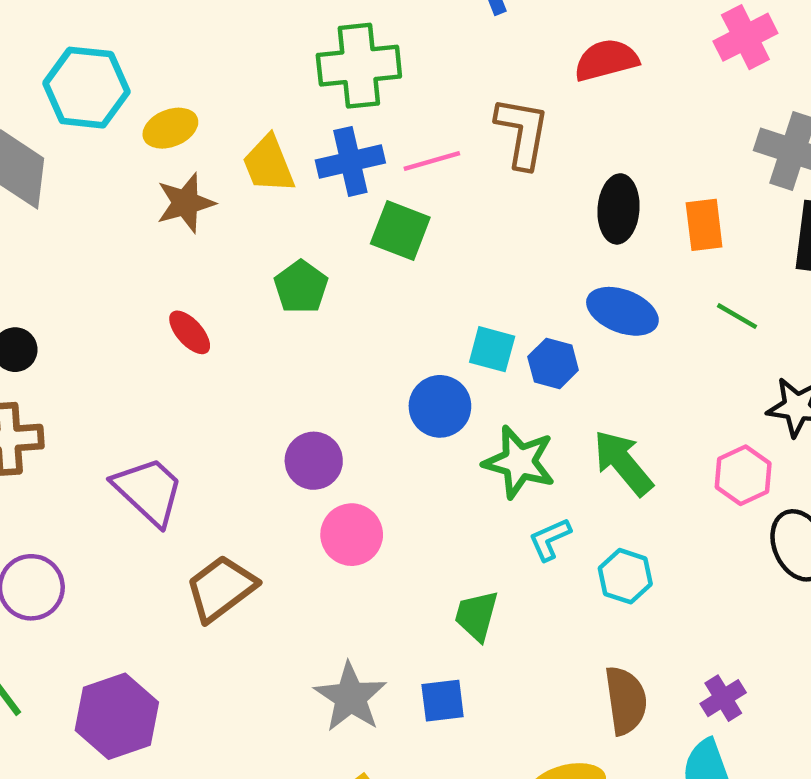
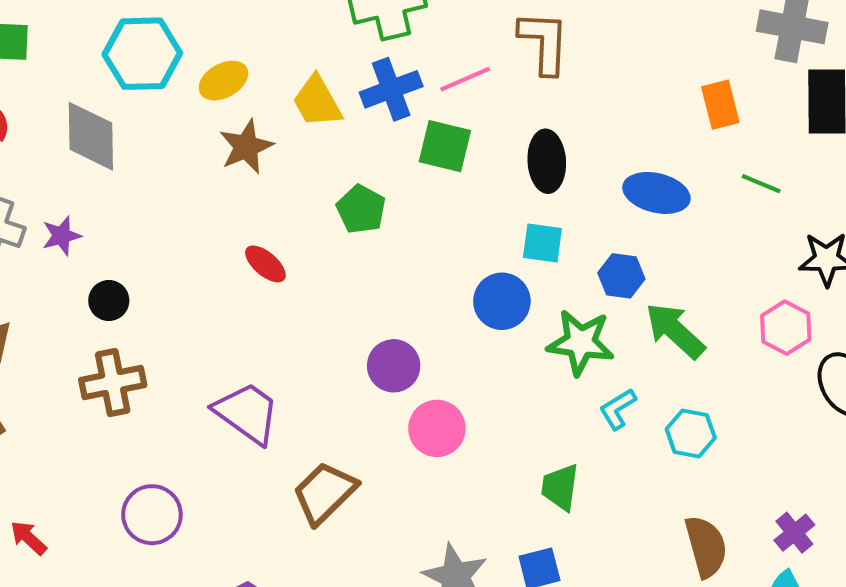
black ellipse: (619, 209) -> (547, 161), moved
blue hexagon: (553, 363) -> (621, 276), moved

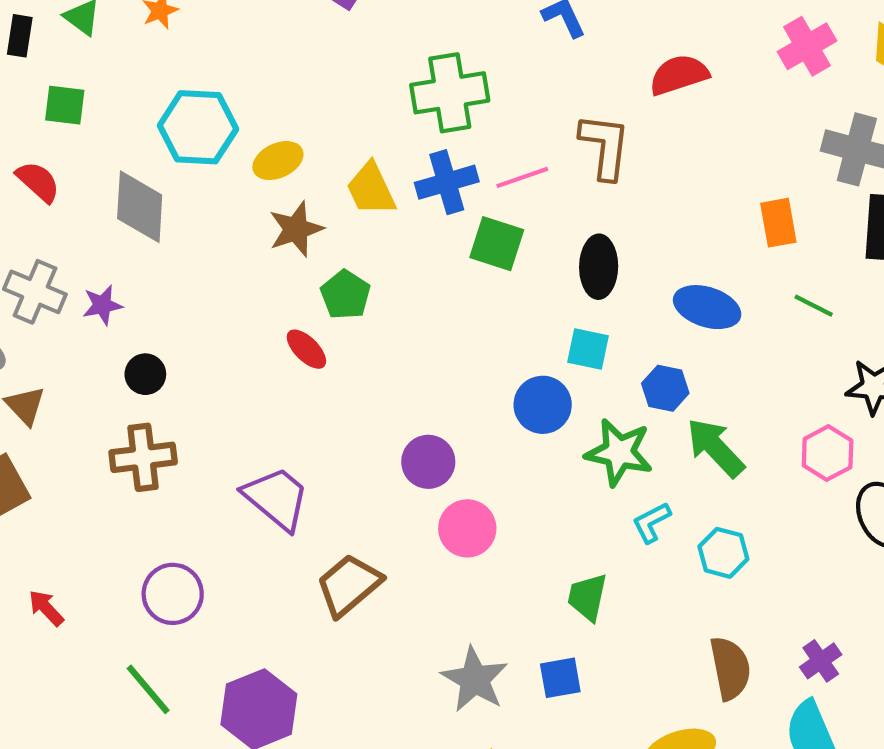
green pentagon: (361, 209) -> (345, 295), moved

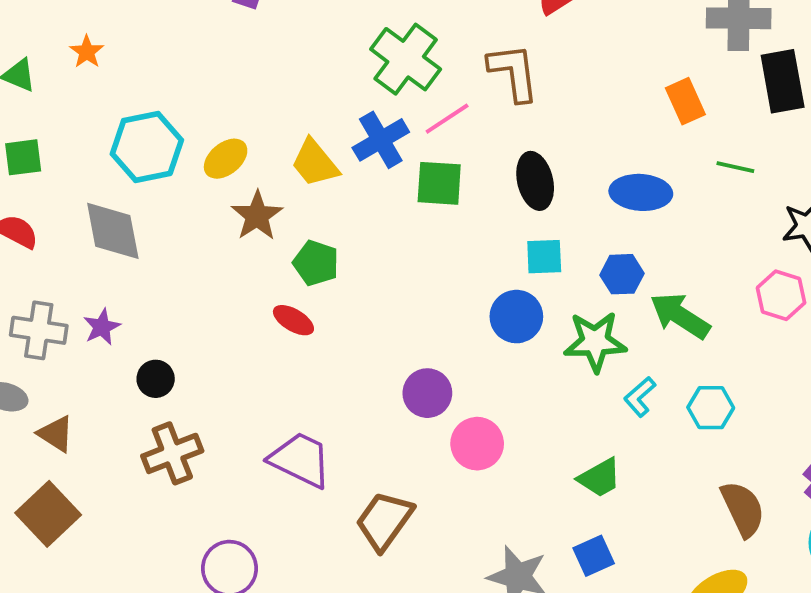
green cross: (450, 93) -> (406, 59), moved, turned -30
green trapezoid: (587, 597) -> (600, 478), turned -117

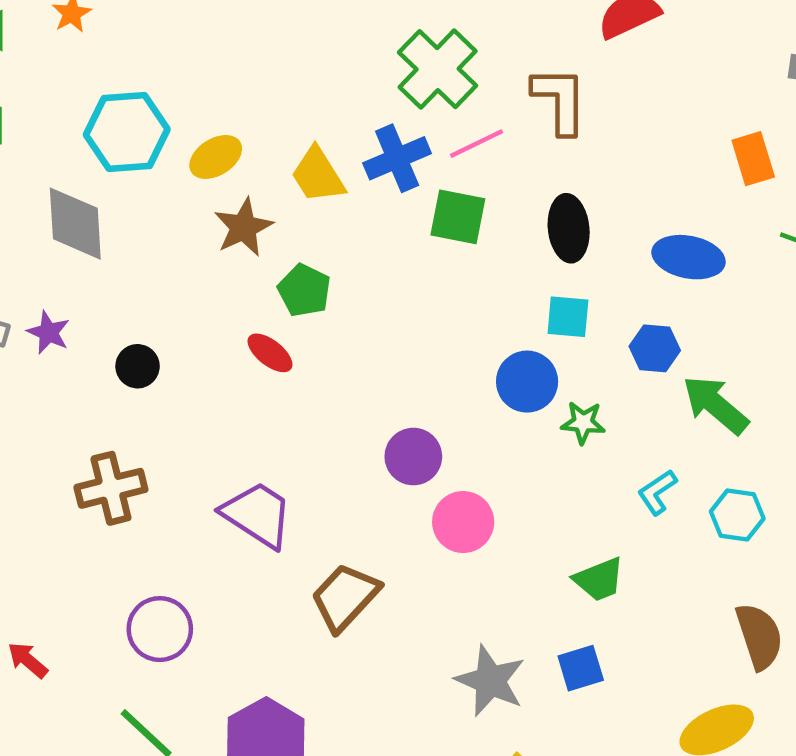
purple star: (102, 327) -> (48, 332), turned -30
green star: (595, 342) -> (583, 423), moved, size x0.6
black circle: (156, 379) -> (138, 366), moved

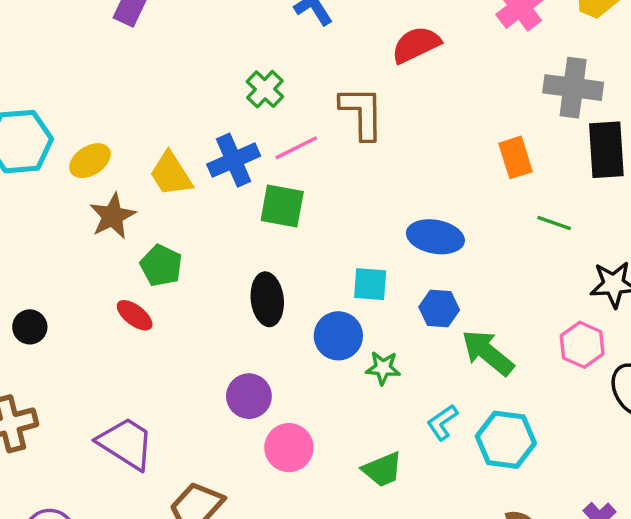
green cross: (438, 69) -> (265, 89), size x0.6
black ellipse: (569, 228) -> (267, 299), moved
blue ellipse: (689, 257) -> (435, 237), moved
cyan hexagon: (737, 515) -> (506, 440), size x1.4
green trapezoid: (599, 579) -> (382, 469), moved

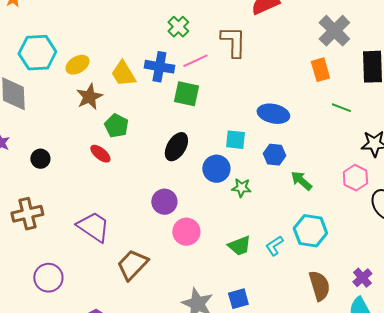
gray cross: (573, 88) -> (334, 31), moved, turned 36
blue cross: (234, 160) -> (159, 67), turned 32
black ellipse: (267, 299) -> (176, 147), turned 36
green arrow: (488, 353) -> (301, 181), size x0.7
cyan L-shape: (442, 422) -> (274, 246), moved

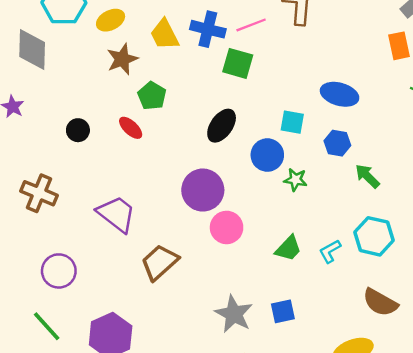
black circle: (40, 159) -> (78, 130), moved
purple circle: (164, 202) -> (203, 190), size x1.4
brown cross: (27, 214) -> (39, 193), turned 32
green trapezoid: (239, 246) -> (288, 248), turned -30
brown semicircle: (319, 286) -> (380, 302), turned 132

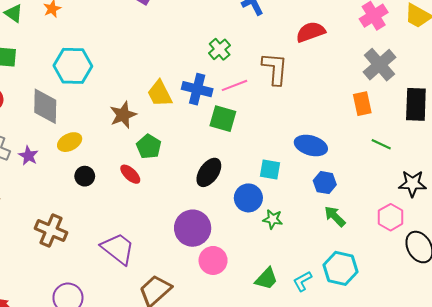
yellow ellipse: (111, 20) -> (70, 142), moved
blue hexagon: (337, 143) -> (325, 183), moved

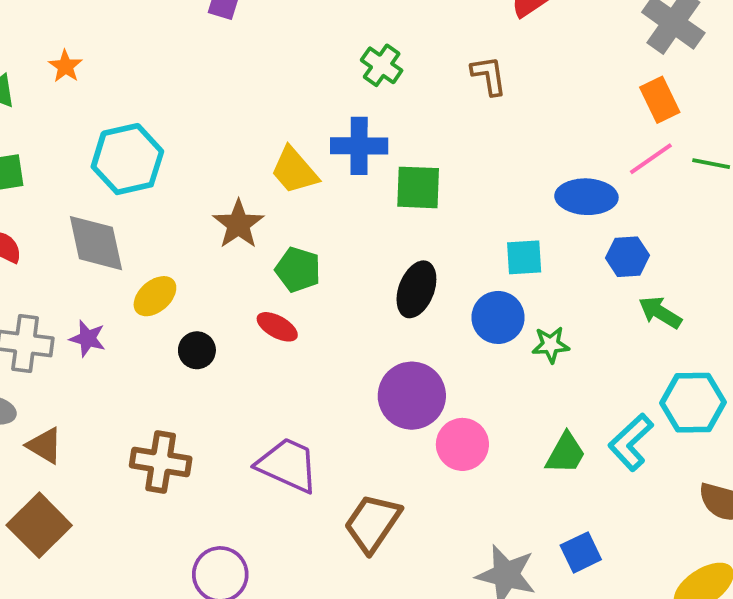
brown L-shape: (275, 69) -> (489, 76), size x0.7
pink line: (235, 85) -> (651, 159), moved
cyan L-shape: (302, 281) -> (631, 442), size x1.4

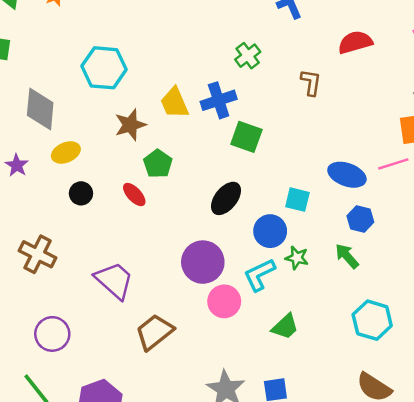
blue cross: (359, 146) -> (219, 100), turned -36
cyan hexagon: (127, 159) -> (104, 68), moved
green arrow: (660, 312) -> (347, 256), moved
cyan L-shape: (631, 442) -> (259, 275), moved

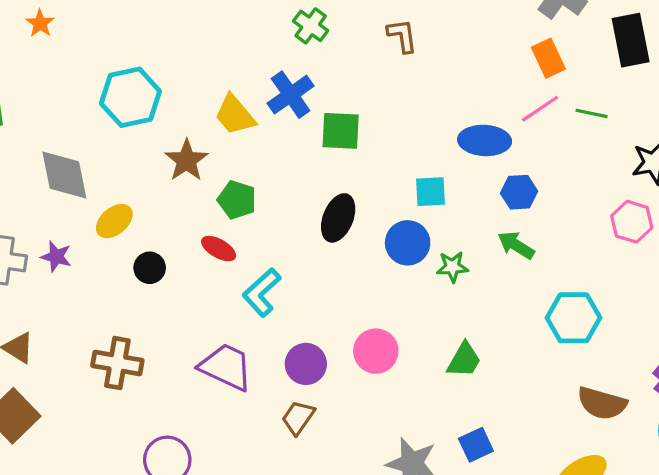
purple circle: (203, 262) -> (306, 364), moved, size x0.7
cyan L-shape: (259, 275) -> (262, 292), moved
brown trapezoid: (155, 332) -> (298, 418), size x0.7

